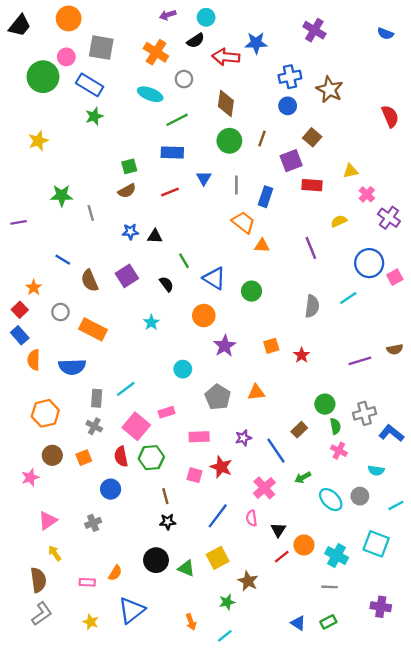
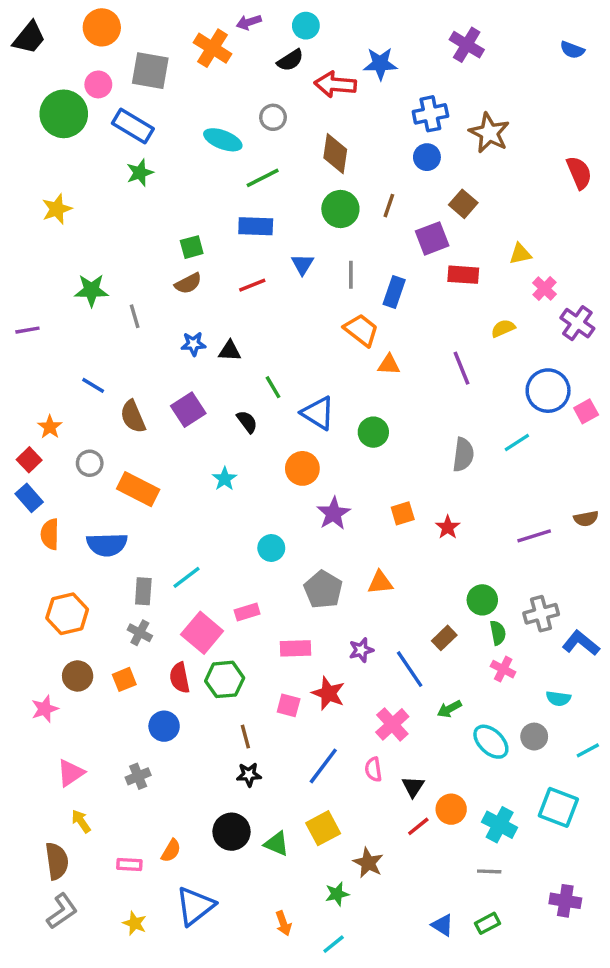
orange cross: (156, 52) -> (212, 48), moved

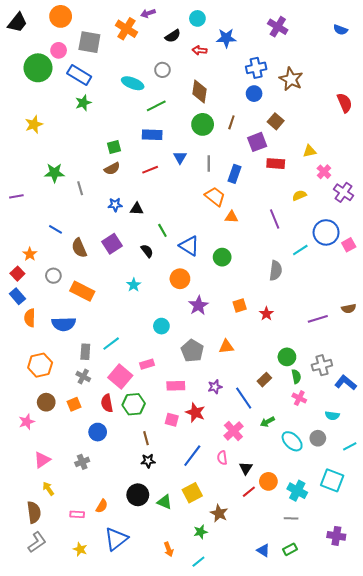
cyan circle: (306, 26) -> (197, 18), moved
red arrow: (335, 84) -> (200, 50), size x0.6
cyan line: (517, 442) -> (300, 250), moved

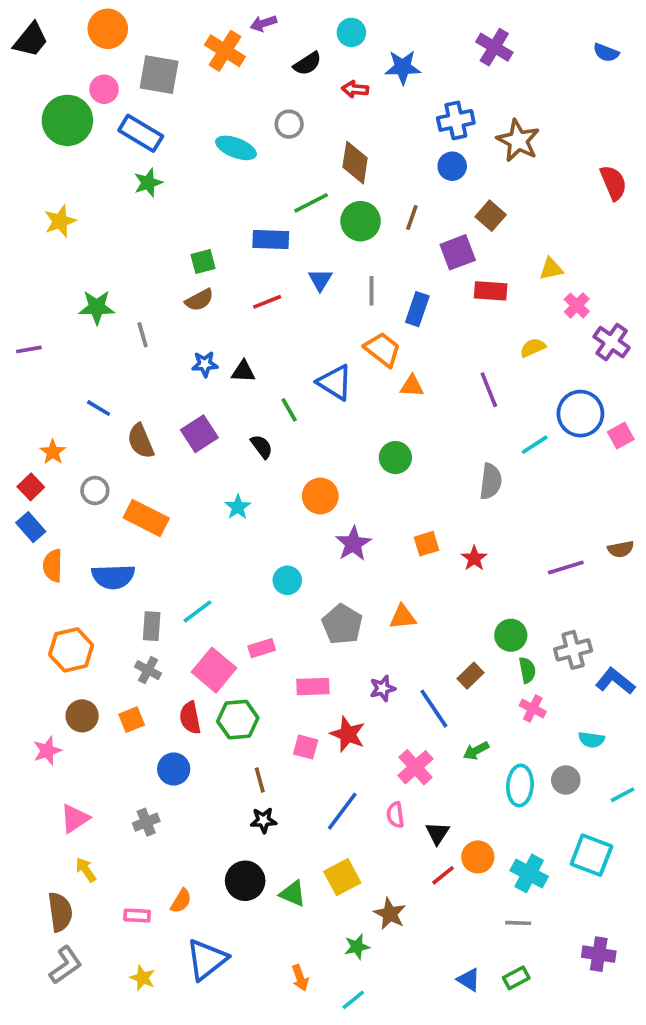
green line: (156, 106) -> (311, 203), moved
blue triangle: (189, 246) -> (335, 382), moved
cyan ellipse: (292, 441) -> (520, 785), turned 50

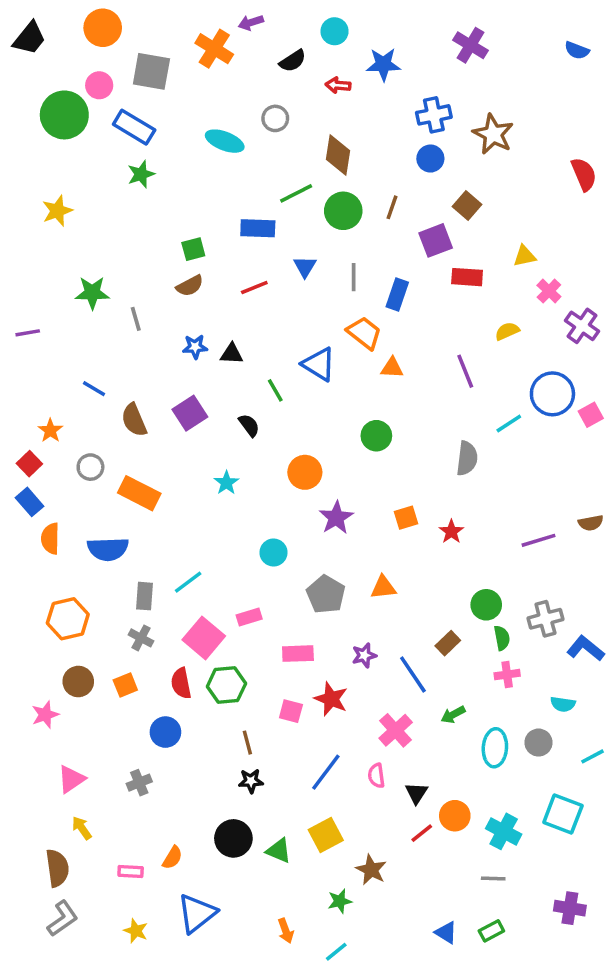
pink cross: (533, 709) -> (507, 675), turned -35

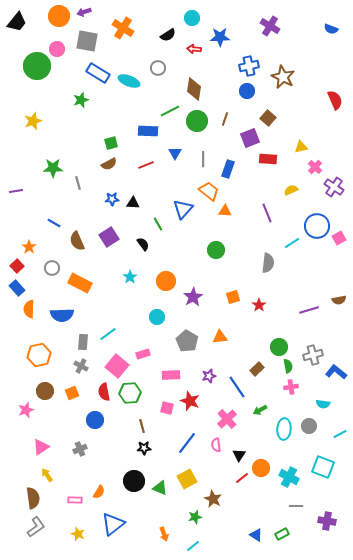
purple arrow: (251, 23) -> (84, 12), moved
blue rectangle: (134, 127) -> (98, 73), moved
blue triangle: (319, 364) -> (183, 209), turned 40
orange circle: (305, 472) -> (166, 281), moved
gray line: (493, 878) -> (296, 506), moved

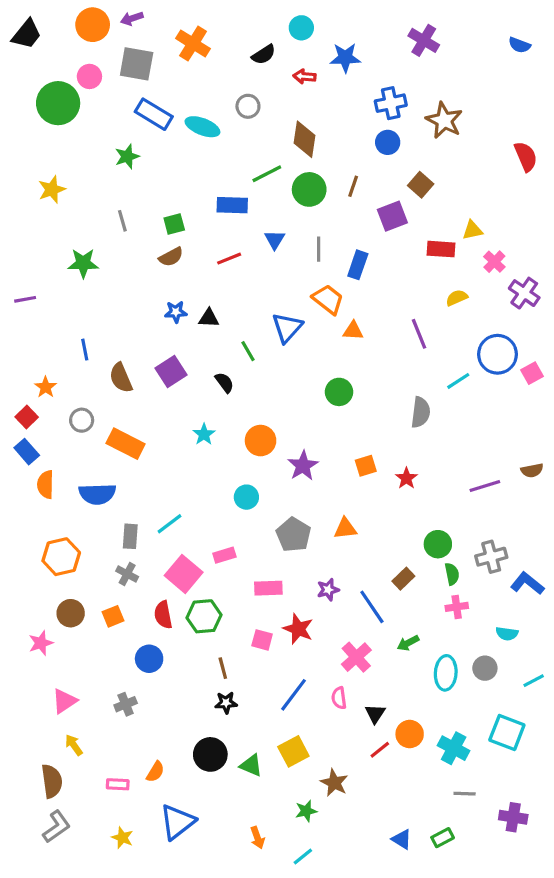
red rectangle: (268, 159) -> (441, 249), moved
gray line: (78, 183) -> (122, 221), moved
blue line: (54, 223) -> (85, 350), turned 48

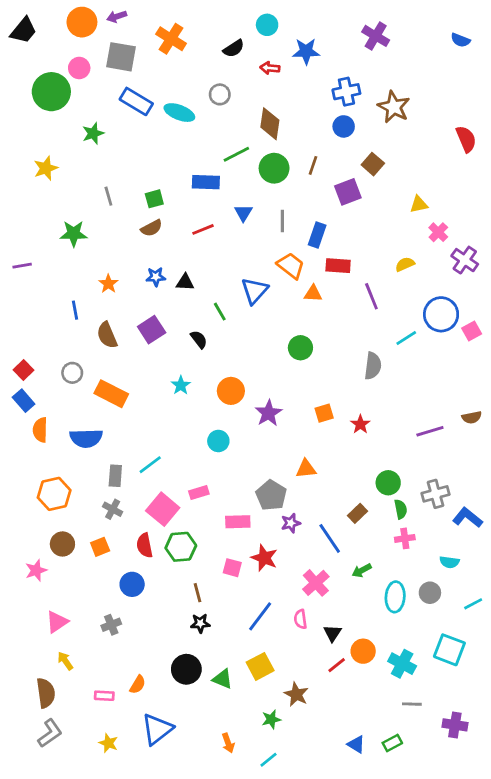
green star: (127, 157) -> (93, 133), moved
red rectangle: (441, 249) -> (338, 266), moved
orange star: (46, 387) -> (108, 284), moved
gray pentagon: (293, 535) -> (271, 495), moved

